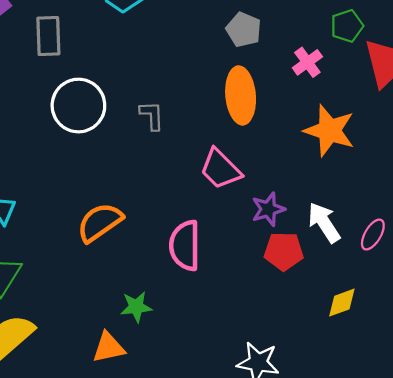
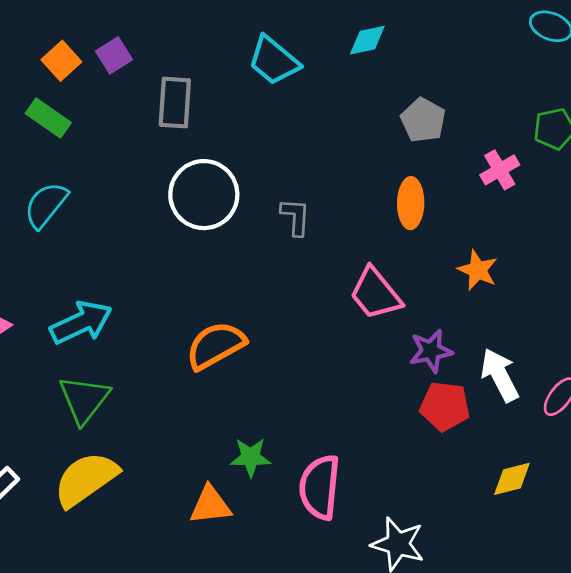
orange ellipse: (241, 95) -> (411, 203), size x0.7
orange star: (329, 131) -> (478, 270), moved, size x0.6
pink semicircle: (185, 246) -> (320, 487), moved

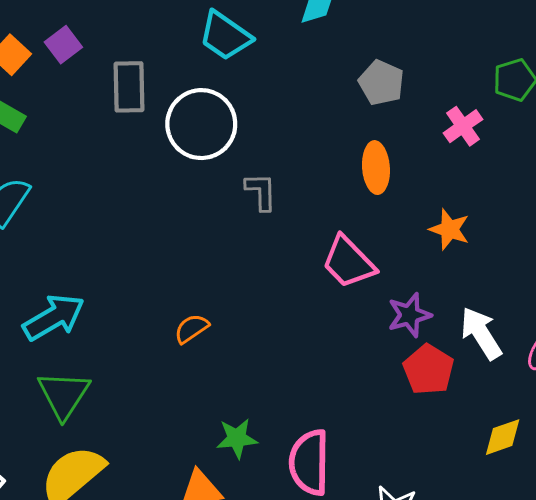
white circle: (204, 195) -> (201, 124), moved
orange semicircle: (216, 345) -> (192, 328), size x0.6
red pentagon: (445, 406) -> (428, 370), turned 30

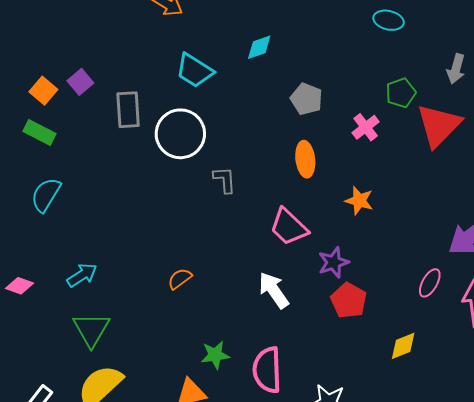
cyan arrow: (54, 317) -> (82, 275), size x0.7
white arrow: (481, 333) -> (274, 290), moved

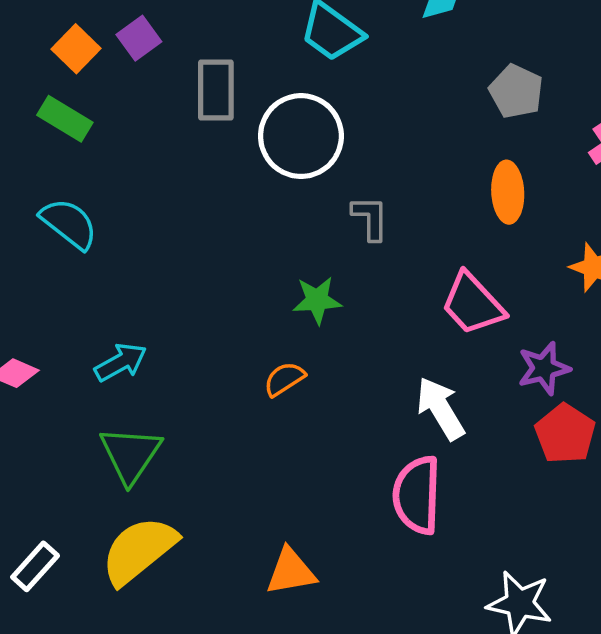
cyan semicircle: (46, 195) -> (69, 224), turned 93
green star: (215, 355) -> (317, 300), moved
pink semicircle: (267, 370) -> (417, 495), moved

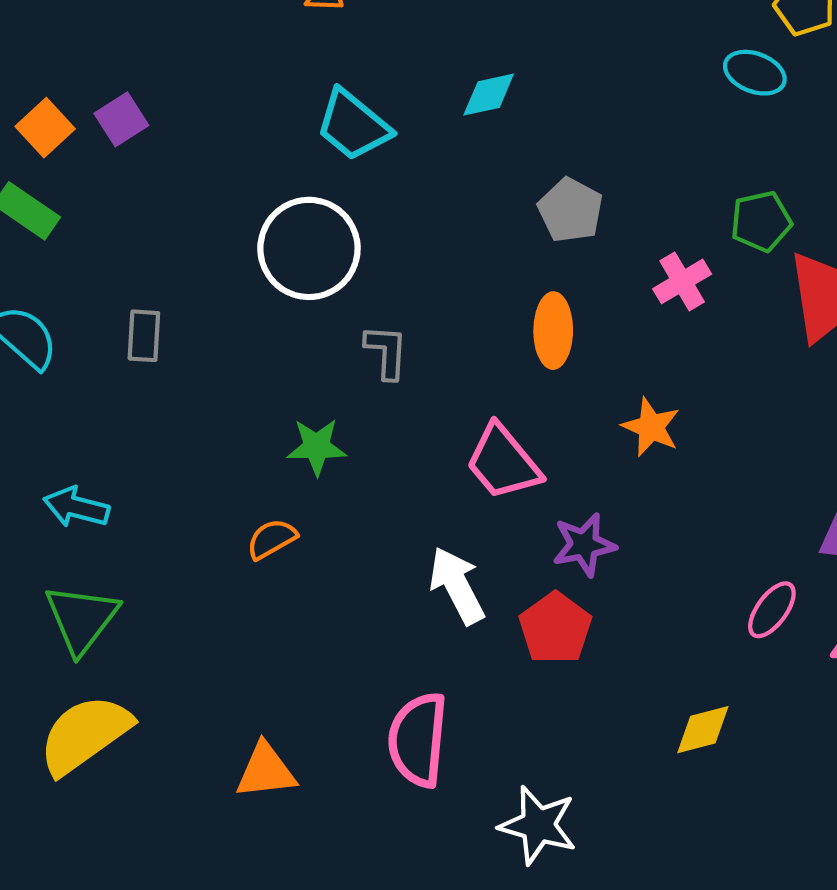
gray rectangle: (216, 90) -> (144, 336), moved, size x0.7
cyan arrow: (121, 362) -> (76, 507), turned -140
red pentagon: (565, 434) -> (555, 628), moved
pink semicircle: (417, 495) -> (418, 740), moved

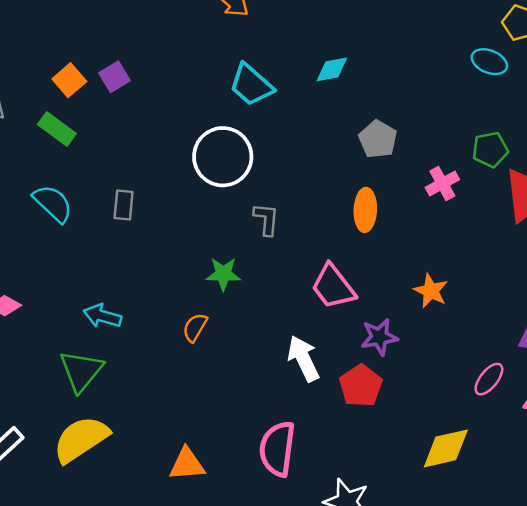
orange star: (651, 427) -> (431, 291), moved
cyan arrow: (76, 507) -> (102, 316), moved
orange semicircle: (272, 539) -> (195, 327), turned -32
yellow diamond: (703, 730) -> (446, 448), size x1.4

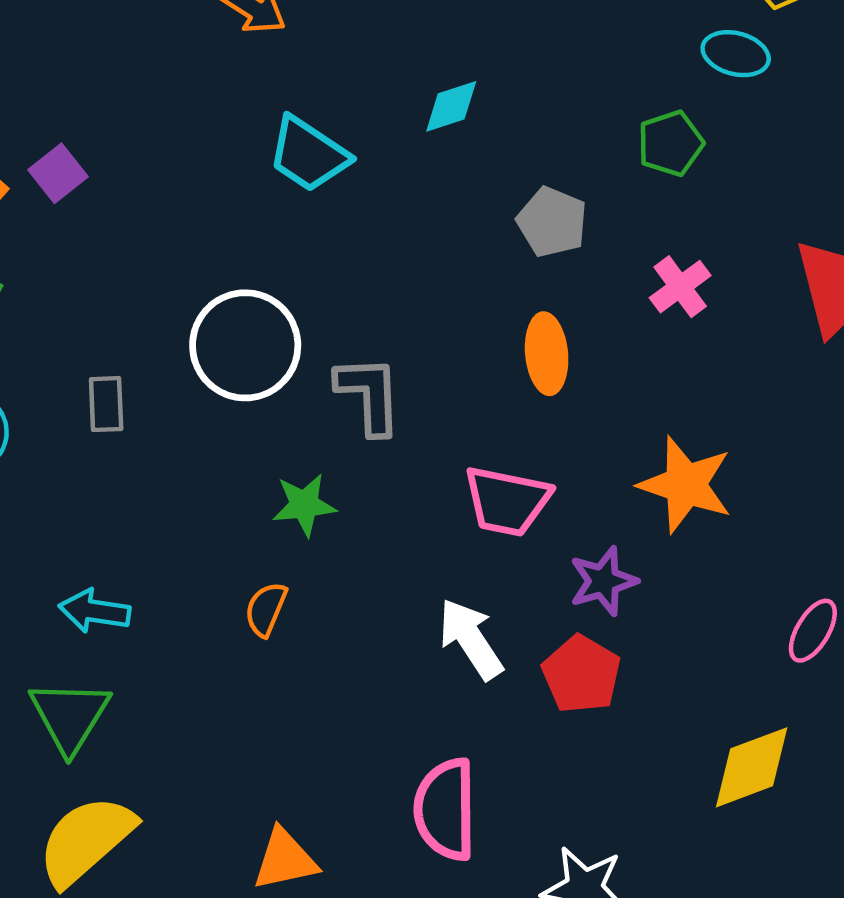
green pentagon: (490, 150) -> (671, 143), moved
white circle: (223, 157) -> (245, 345), moved
gray L-shape: (266, 219) -> (369, 395), size x1.4
pink trapezoid: (333, 287) -> (507, 501), turned -33
orange star: (431, 291) -> (686, 485), size x1.5

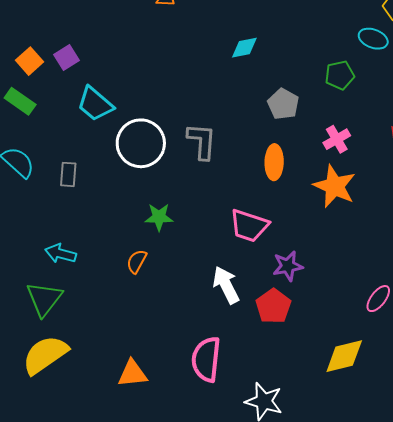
cyan trapezoid: (308, 154) -> (95, 104), moved
gray L-shape: (369, 395) -> (202, 141), moved
gray rectangle: (106, 404) -> (68, 174), moved
orange star: (686, 485) -> (334, 186), moved

